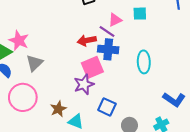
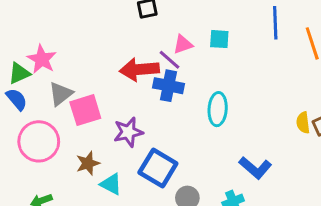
red arrow: (87, 40) -> (139, 70), size x1.4
pink square: (92, 67) -> (85, 110), moved
blue square: (107, 107) -> (158, 168), size x1.4

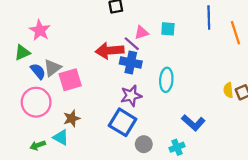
pink star: (42, 59) -> (40, 30), moved
blue semicircle: (17, 99) -> (38, 71), moved
purple star: (128, 132) -> (131, 96), moved
cyan triangle: (111, 184) -> (61, 137), moved

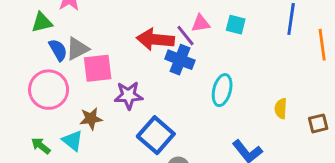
yellow semicircle: (228, 90) -> (281, 109), moved
purple star: (131, 96) -> (129, 95), moved
green arrow: (38, 145) -> (41, 146), turned 48

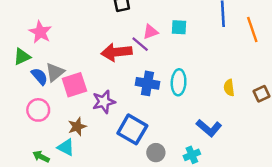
blue cross: (180, 60) -> (147, 83), moved
pink circle: (49, 90) -> (38, 110), size x0.7

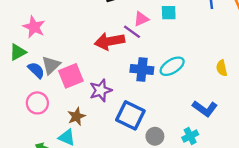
cyan ellipse: (179, 82) -> (172, 66), turned 60

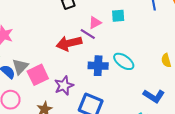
cyan ellipse: (172, 66) -> (124, 61), turned 70

